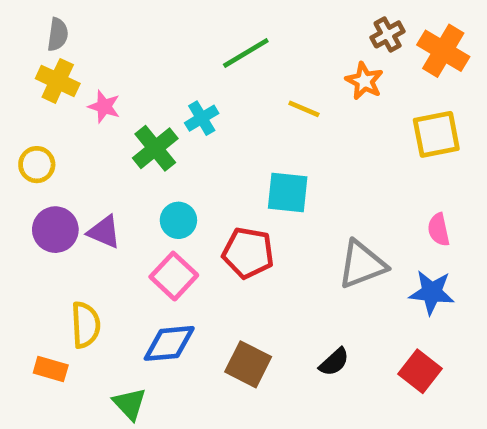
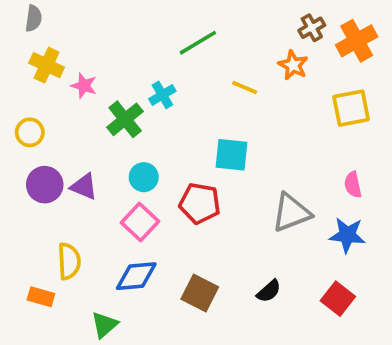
gray semicircle: (58, 34) -> (34, 18), moved
orange cross: (443, 51) -> (357, 41), turned 30
green triangle: (130, 404) -> (104, 325), turned 32

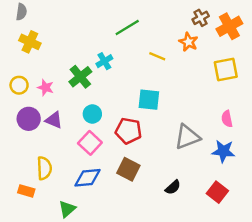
pink star: (84, 86) -> (45, 88), moved
brown square: (200, 293) -> (128, 169), moved

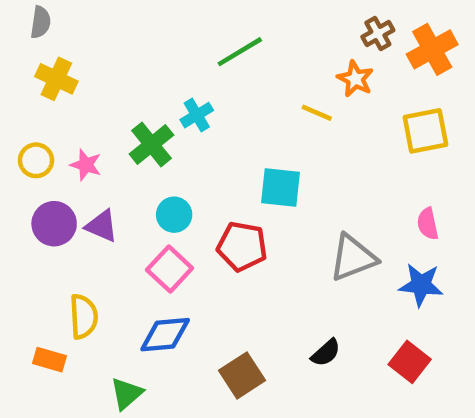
yellow line: (157, 56) -> (317, 113), moved
brown square: (128, 169) -> (242, 375), moved, turned 30

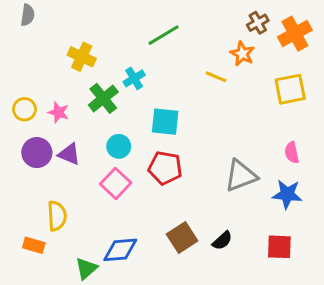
yellow cross: (56, 79) -> (82, 57), moved
cyan square: (281, 187) -> (165, 122), moved
blue diamond: (165, 335) -> (120, 250), moved
red square: (410, 362) -> (279, 247), turned -36
brown square: (242, 375) -> (182, 238), moved

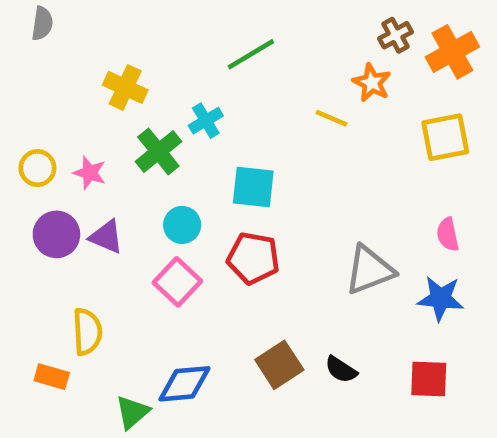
black semicircle: (222, 241) -> (341, 370), turned 75

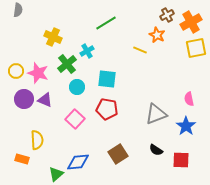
yellow square: (445, 137) -> (196, 48), moved
pink star: (90, 173) -> (38, 73), size x1.5
cyan circle: (182, 225) -> (77, 87), moved
blue star: (441, 298) -> (186, 126), turned 30
black semicircle: (341, 370) -> (156, 150), moved

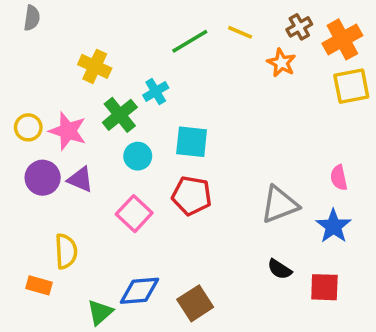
yellow line: (140, 50) -> (240, 32), moved
brown square: (118, 154) -> (195, 303), moved

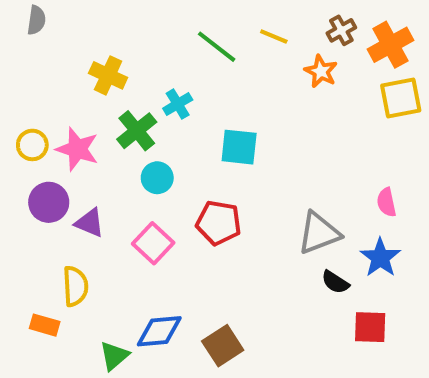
green line: (190, 41) -> (217, 47), turned 69
cyan square: (192, 142) -> (239, 147), moved
purple triangle: (80, 179) -> (90, 223), moved
black semicircle: (280, 269) -> (335, 282), moved

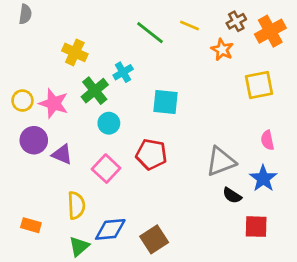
yellow square: (401, 98) -> (259, 85), moved
yellow semicircle: (75, 286) -> (76, 205), moved

